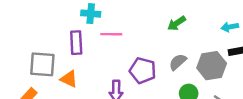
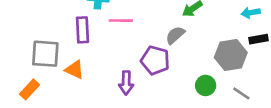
gray semicircle: (178, 62) -> (175, 35), moved

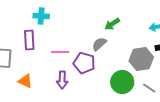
pink line: (121, 21) -> (60, 52), moved
orange triangle: (74, 70) -> (25, 81), moved
green circle: (206, 85) -> (122, 82), size x1.5

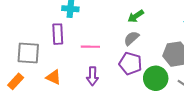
green arrow: (112, 24) -> (136, 16), moved
purple pentagon: (84, 63) -> (130, 64), moved

